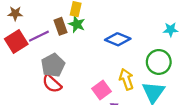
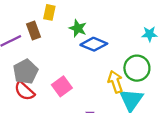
green star: (77, 24) -> (78, 28), moved
yellow arrow: (126, 79) -> (115, 82), moved
pink square: (102, 90) -> (62, 86), moved

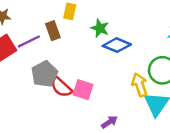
pink square: (62, 86) -> (83, 90), turned -36
red semicircle: (24, 91) -> (61, 87), moved

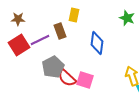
green star: (100, 28) -> (127, 18), moved
blue diamond: (117, 45) -> (97, 43), moved, turned 75

